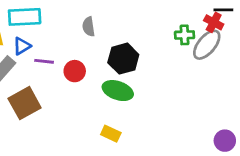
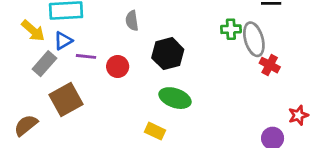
red cross: (214, 22) -> (270, 65), moved
gray ellipse: (207, 45) -> (254, 39), turned -56
green ellipse: (118, 91) -> (175, 98), moved

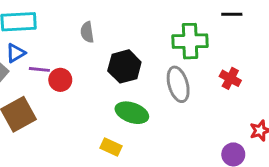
green cross: (231, 29) -> (190, 41), size x1.6
gray ellipse: (254, 39) -> (178, 84), moved
red circle: (118, 66) -> (60, 80), moved

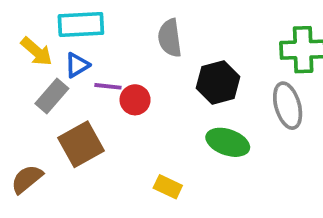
gray semicircle: (87, 32) -> (170, 38), size x1.4
yellow rectangle: (111, 147) -> (168, 187), moved

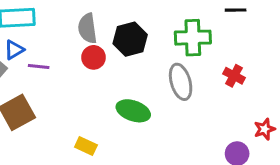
black hexagon: (218, 82) -> (130, 39), moved
red circle: (135, 100) -> (94, 57), moved

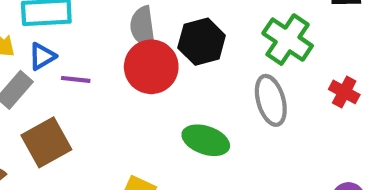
green cross: (193, 38) -> (288, 40), turned 36
red circle: (94, 57) -> (151, 67), size x1.6

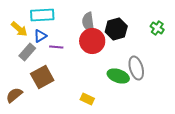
green cross: (288, 40) -> (157, 28), size x0.6
gray ellipse: (271, 100) -> (136, 68), moved

